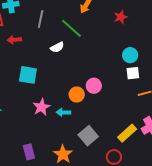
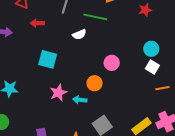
green line: (71, 28) -> (95, 17), turned -35
white square: (133, 73) -> (152, 67), turned 32
pink circle: (94, 86) -> (112, 63), moved

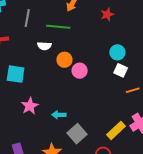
white semicircle: (79, 34) -> (44, 46), turned 32
orange circle: (95, 83) -> (64, 60), moved
cyan arrow: (80, 100) -> (59, 115), moved

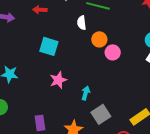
white semicircle: (44, 46) -> (82, 23), turned 72
cyan arrow: (59, 115) -> (86, 93), turned 96

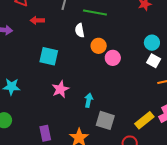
gray square: (101, 114) -> (105, 120), turned -36

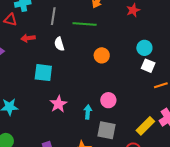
white semicircle: (80, 30) -> (59, 44), moved
orange circle: (99, 46) -> (102, 55), moved
pink circle: (113, 58) -> (108, 100), moved

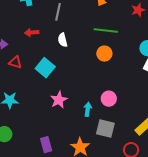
red triangle: (10, 20) -> (15, 62), moved
green line: (85, 24) -> (106, 31), moved
cyan square: (43, 73) -> (45, 68), turned 30

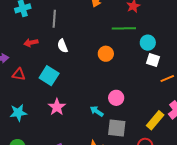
green line: (106, 31) -> (124, 28), moved
pink star: (59, 100) -> (57, 107), moved
cyan arrow: (88, 109) -> (97, 111), turned -56

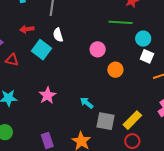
orange circle: (106, 54) -> (115, 70), moved
cyan square: (49, 76) -> (42, 50), moved
pink circle: (116, 98) -> (98, 49), moved
yellow rectangle: (155, 120) -> (132, 120), moved

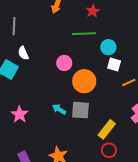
orange circle: (115, 70) -> (84, 81), size x1.5
cyan arrow: (87, 103) -> (59, 109), moved
gray square: (105, 121) -> (81, 110), moved

